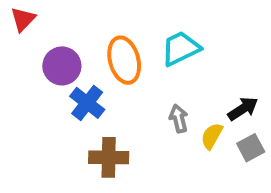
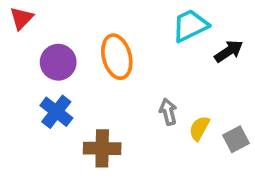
cyan trapezoid: (181, 48) -> (190, 26), moved
blue cross: (87, 103) -> (56, 112), moved
black arrow: (243, 109) -> (229, 51), moved

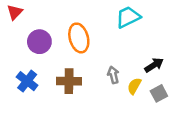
black arrow: (229, 51) -> (154, 65), moved
blue cross: (56, 112) -> (27, 81), moved
brown cross: (102, 148) -> (69, 81), moved

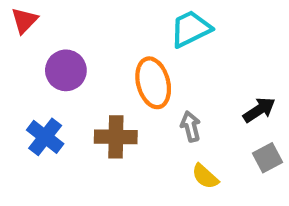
cyan trapezoid: (128, 17) -> (191, 29), moved
orange ellipse: (79, 38) -> (153, 83), moved
yellow semicircle: (134, 86) -> (205, 176), moved, turned -77

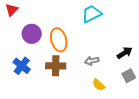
orange ellipse: (153, 83) -> (59, 40), moved
gray arrow: (191, 126) -> (92, 61), turned -88

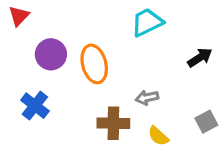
black arrow: (125, 53) -> (200, 58), moved
brown cross: (56, 66) -> (113, 123), moved

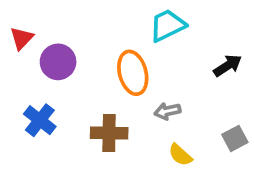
red triangle: (19, 16) -> (22, 38), moved
orange ellipse: (94, 64) -> (133, 73), moved
brown cross: (113, 123) -> (109, 133), moved

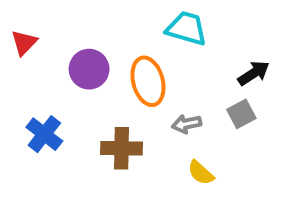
cyan trapezoid: (167, 25) -> (187, 28), turned 42
purple circle: (58, 62) -> (89, 69), moved
gray square: (235, 138) -> (241, 114), moved

